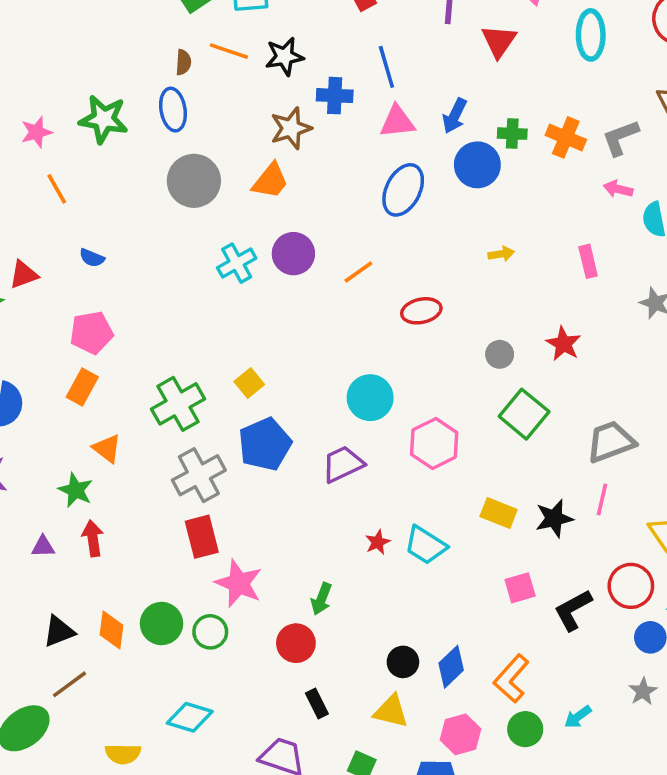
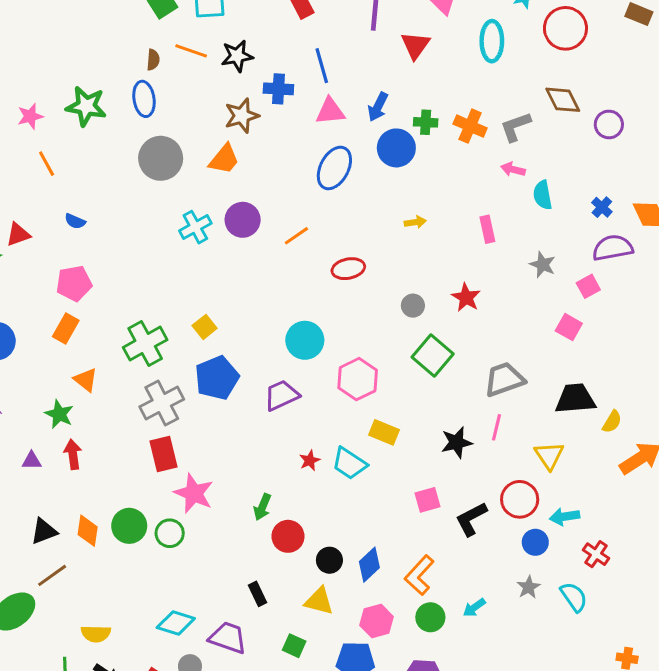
yellow rectangle: (499, 513) -> (384, 432), moved
red circle: (296, 643) -> (288, 536), moved
cyan diamond: (190, 717) -> (176, 623), moved

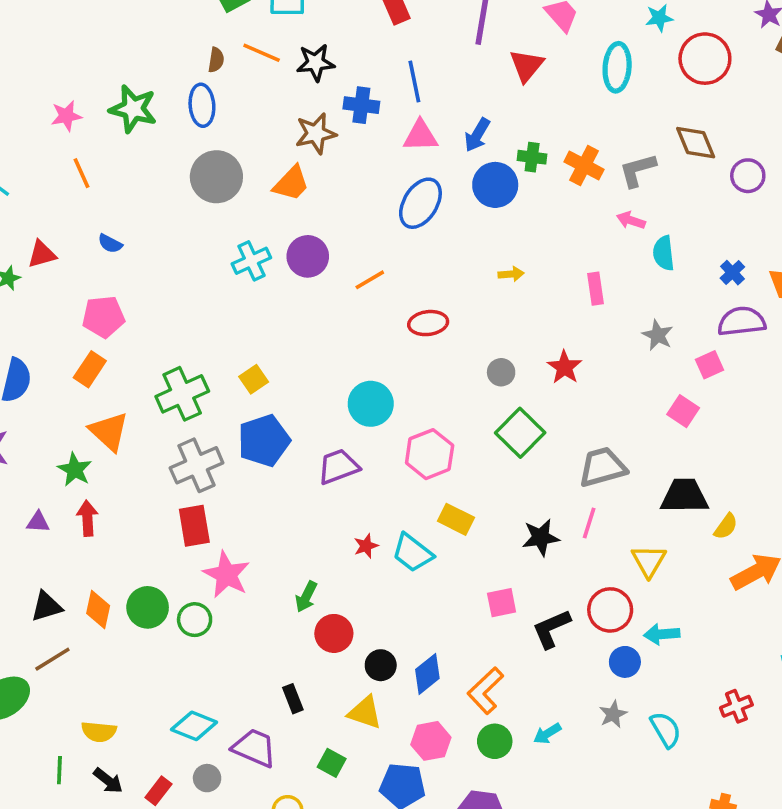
orange triangle: (86, 380) -> (109, 431), size x1.4
red cross: (596, 554) -> (736, 706), moved, turned 30

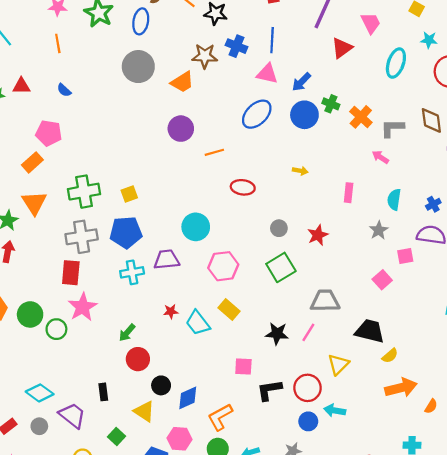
cyan semicircle: (664, 253) -> (394, 200), moved
cyan cross: (251, 261) -> (132, 272), moved

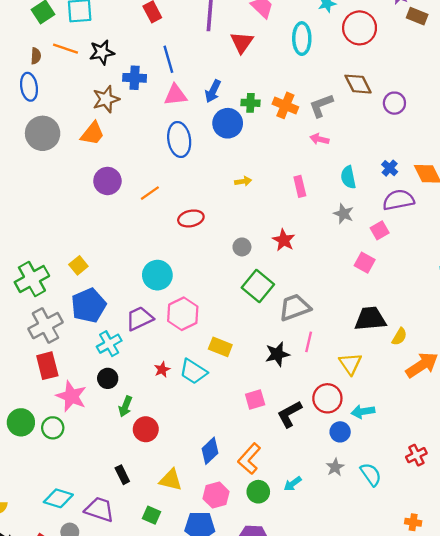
blue ellipse: (257, 114) -> (179, 140), turned -36
pink hexagon: (223, 266) -> (183, 314), moved
gray trapezoid: (325, 301) -> (295, 307), moved
black circle: (161, 385) -> (108, 378), moved

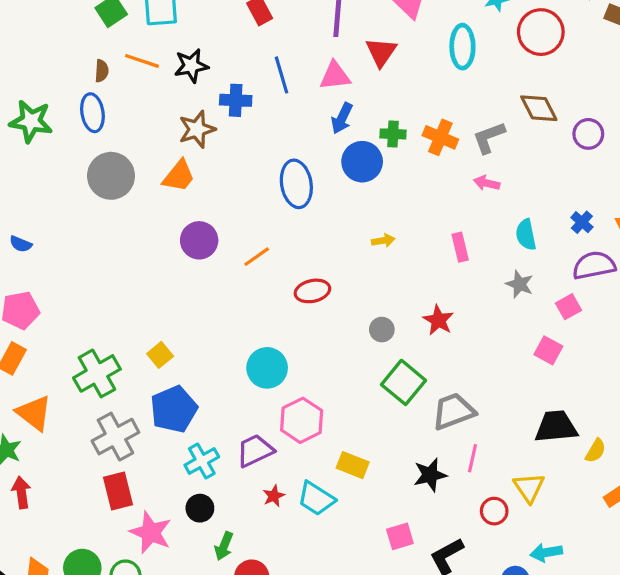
pink triangle: (175, 95) -> (335, 76), moved
purple trapezoid: (139, 318) -> (255, 451), moved
red circle: (327, 398) -> (494, 511), moved, size x0.7

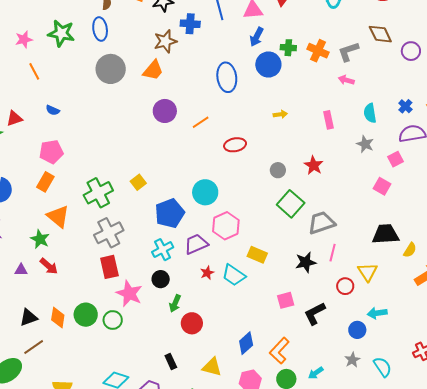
blue pentagon: (174, 409) -> (170, 213), moved
red arrow: (21, 493) -> (49, 266), turned 138

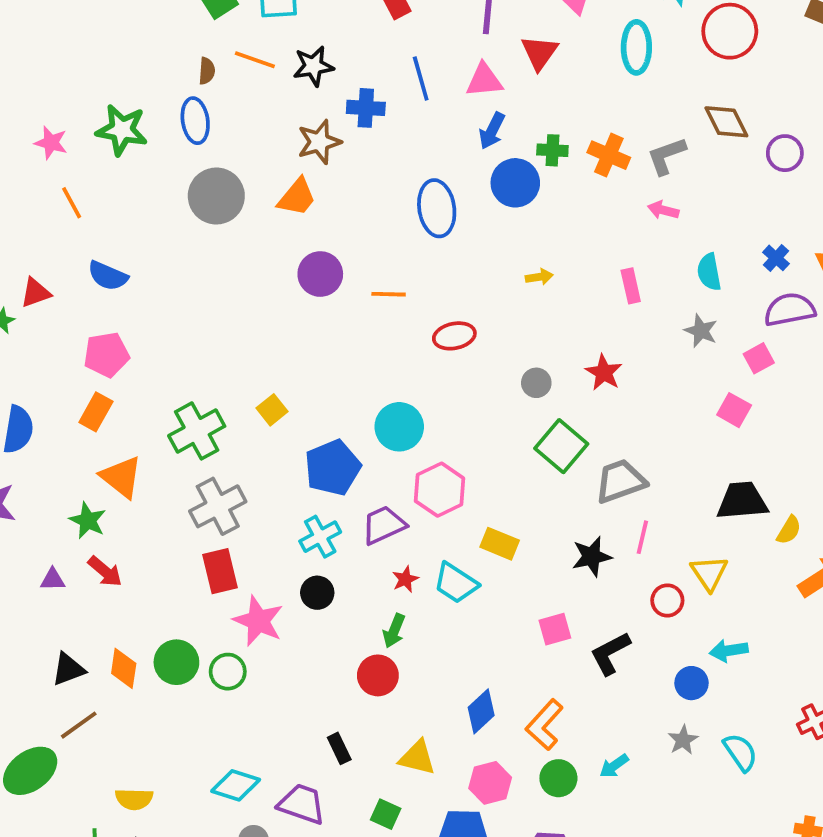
pink star: (24, 39) -> (51, 143), turned 30
blue semicircle: (53, 110) -> (108, 276), size x1.5
orange line: (201, 122) -> (389, 294), turned 36
green arrow: (175, 303) -> (394, 631), moved

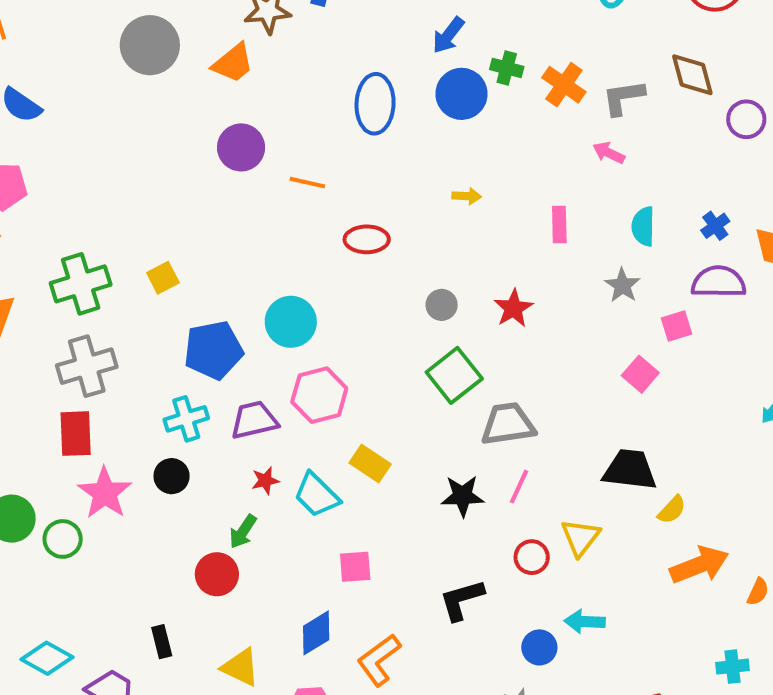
pink square: (555, 629) -> (355, 567), moved

